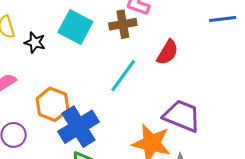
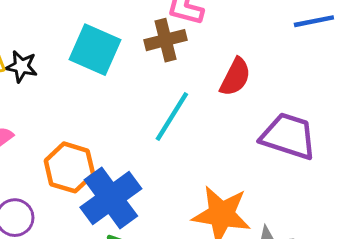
black star: (35, 42) -> (21, 66), moved
purple trapezoid: (182, 116) -> (288, 136), moved

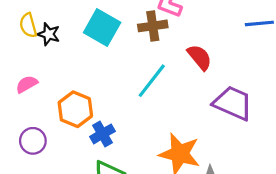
red semicircle: (235, 77) -> (200, 57), turned -72
blue cross: (111, 198) -> (102, 134), size x0.6

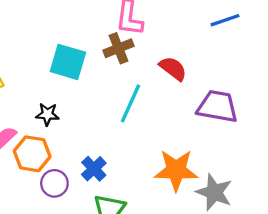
black star: (49, 34) -> (47, 114), moved
orange hexagon: (75, 109) -> (32, 154), moved
purple circle: (33, 141) -> (54, 183), moved

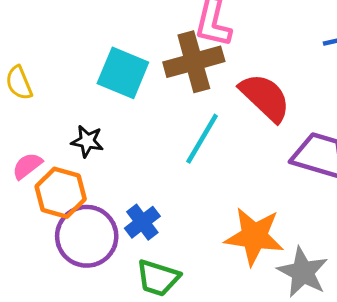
brown cross: (118, 48) -> (194, 62), size x1.4
red semicircle: (173, 68) -> (265, 97), size x1.4
purple circle: (54, 183) -> (87, 236), size x1.6

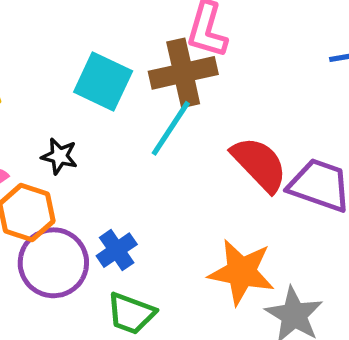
red semicircle: (265, 97) -> (259, 164), moved
cyan line: (202, 139) -> (171, 128), moved

